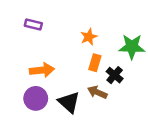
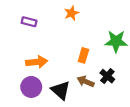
orange star: (89, 37) -> (71, 13), moved
black cross: (115, 75) -> (107, 76), moved

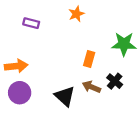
orange arrow: (37, 62) -> (16, 66), moved
purple circle: (31, 87) -> (20, 93), moved

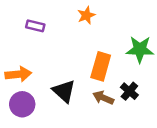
orange rectangle: (89, 59) -> (101, 66), size x1.5
black triangle: (65, 96) -> (64, 91), moved

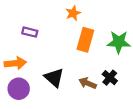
purple rectangle: (35, 26) -> (30, 32), moved
orange rectangle: (101, 66) -> (85, 40), moved

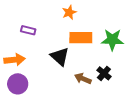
orange rectangle: (85, 40) -> (81, 38), turned 75
black triangle: (54, 78) -> (60, 57), moved

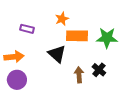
orange star: (69, 12) -> (62, 19), moved
brown arrow: (83, 79) -> (79, 75), turned 63

